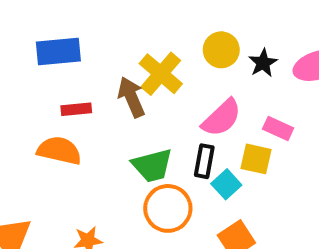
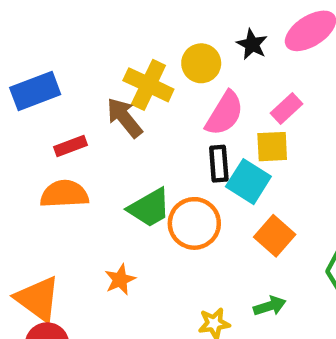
yellow circle: (221, 50) -> (201, 63), moved
pink rectangle: (278, 128) -> (287, 108), turned -52
green trapezoid: (152, 165) -> (149, 208), moved
cyan square: (226, 184) -> (248, 182), size x1.4

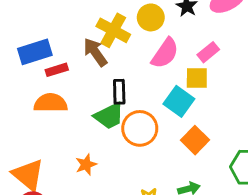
blue rectangle: (35, 91) -> (35, 52), moved
black rectangle: (219, 164) -> (119, 92), moved

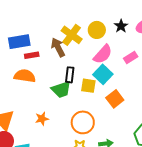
yellow square: (197, 78) -> (88, 86), moved
cyan square: (179, 101) -> (103, 74), moved
orange circle: (140, 128) -> (83, 122), moved
orange square: (195, 140) -> (115, 99), moved

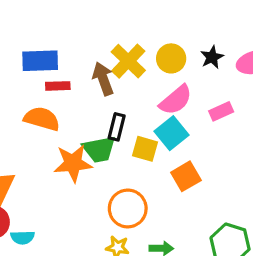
orange star: (42, 119) -> (73, 163), moved, size x1.6

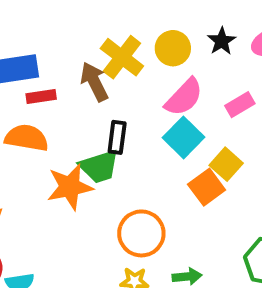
yellow square: (145, 149) -> (226, 164), moved, turned 32

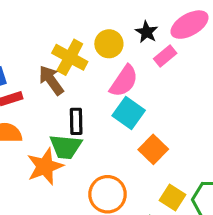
pink rectangle: (240, 105) -> (165, 56), moved
yellow square: (226, 164) -> (173, 198), moved
green trapezoid: (99, 166) -> (66, 147), turned 32

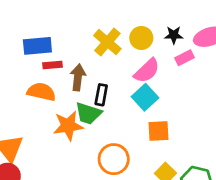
black star: (147, 32) -> (174, 35), turned 30
brown arrow: (51, 80) -> (78, 77), moved, turned 30
orange square: (153, 149) -> (158, 131), turned 30

